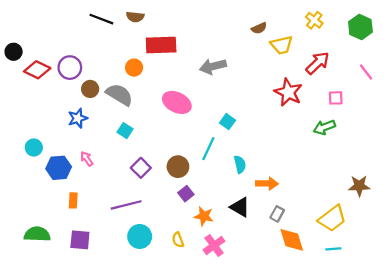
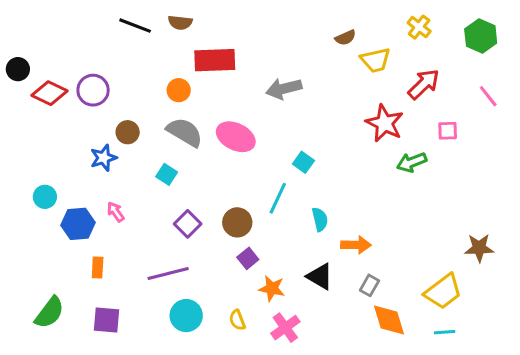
brown circle: (90, 89) -> (128, 132), moved
gray semicircle: (119, 95) -> (185, 132), moved
green arrow: (324, 127) -> (412, 162), moved
green semicircle: (37, 234) -> (49, 313), turned 125

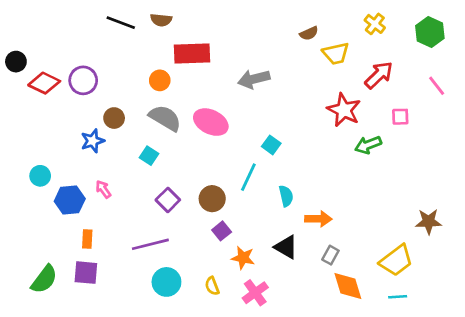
purple square: (107, 320) -> (86, 273), moved

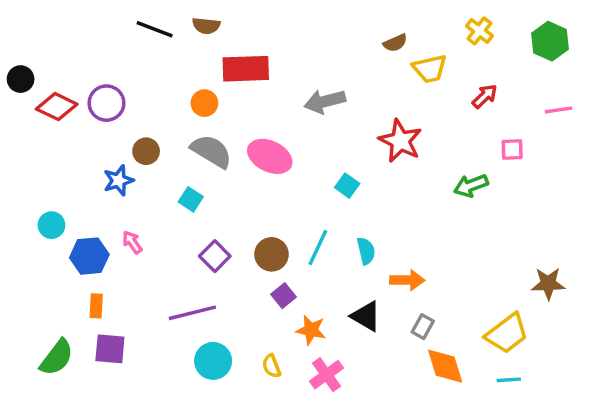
red arrow: (379, 75) -> (485, 96), size x0.7
pink line: (437, 86) -> (559, 110), turned -60
red star: (344, 110) -> (400, 141), moved
cyan line: (248, 177) -> (318, 247), moved
orange rectangle: (87, 239) -> (96, 306), moved

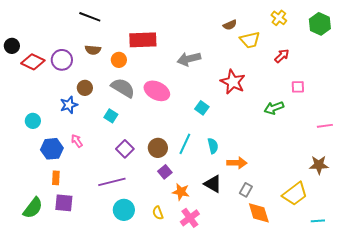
brown semicircle: (206, 26) -> (93, 50), moved
pink line: (559, 110) -> (325, 126), moved
cyan circle: (51, 225) -> (33, 121), moved
cyan line: (509, 380) -> (318, 221), moved

